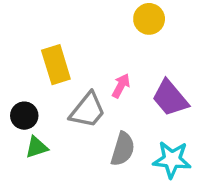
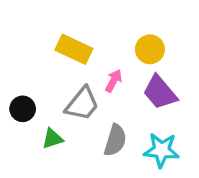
yellow circle: (149, 19) -> (150, 49), moved
yellow rectangle: (56, 65) -> (74, 49), moved, turned -48
green triangle: (37, 147) -> (52, 139), moved

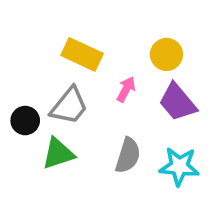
gray trapezoid: (82, 104) -> (69, 106), moved
green triangle: (52, 139) -> (58, 154), size x1.4

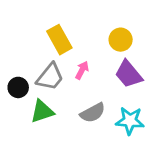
yellow rectangle: (82, 54) -> (59, 40), turned 36
pink arrow: (126, 89) -> (82, 70), moved
gray semicircle: (128, 155) -> (93, 113), turned 45

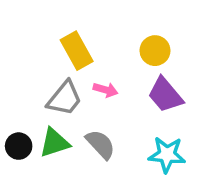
pink arrow: (82, 70) -> (106, 90), turned 78
black circle: (18, 87) -> (19, 146), moved
gray semicircle: (93, 113) -> (100, 144), moved, turned -105

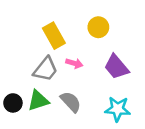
yellow circle: (155, 51) -> (98, 27), moved

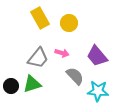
yellow circle: (98, 27) -> (69, 23), moved
yellow rectangle: (54, 36) -> (40, 18), moved
gray semicircle: (71, 102) -> (75, 76), moved

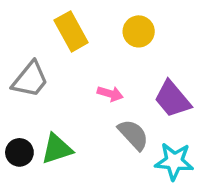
yellow circle: (69, 23) -> (139, 31), moved
gray trapezoid: (38, 58) -> (30, 79), moved

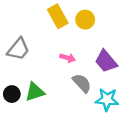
yellow rectangle: (71, 31) -> (58, 16), moved

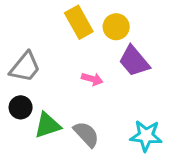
purple trapezoid: (106, 61) -> (134, 61), moved
gray semicircle: (82, 83) -> (86, 134), moved
black circle: (12, 94) -> (21, 107), moved

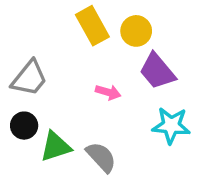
cyan star: (146, 136) -> (171, 126), moved

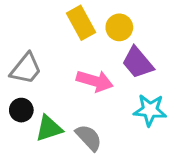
pink arrow: (108, 92) -> (95, 81), size x1.6

